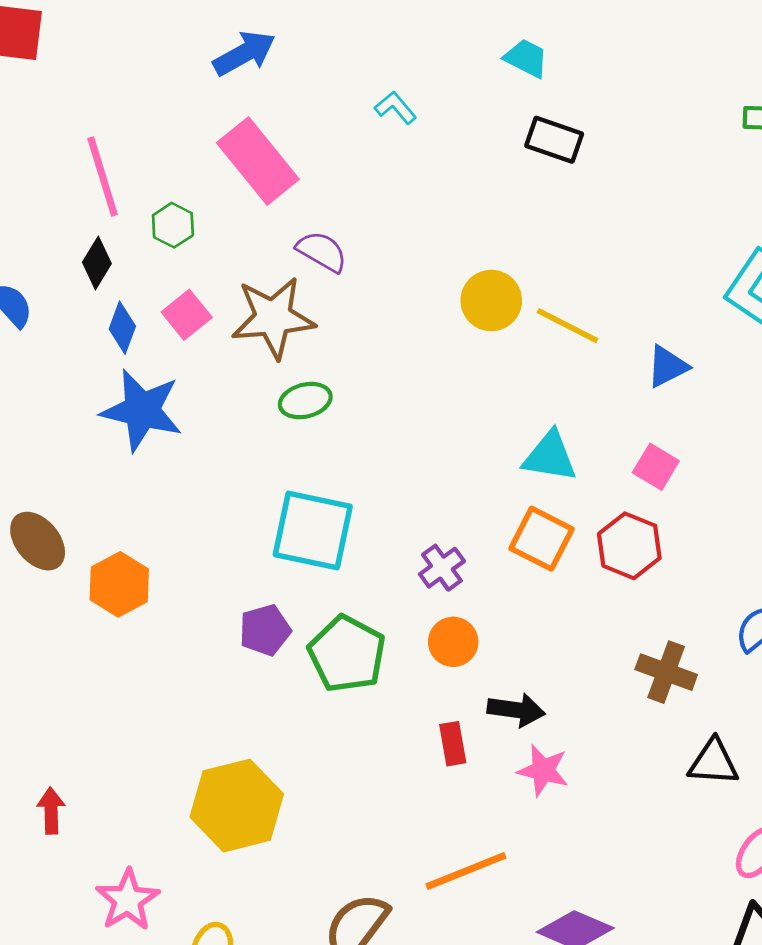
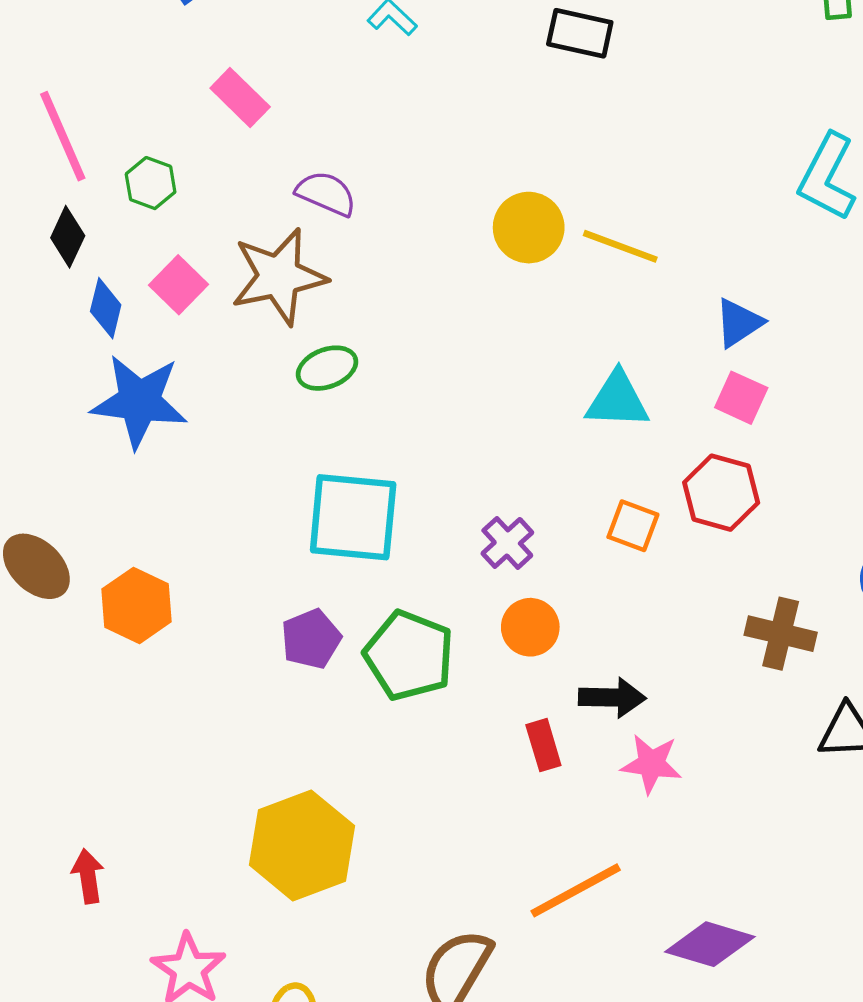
pink rectangle: (258, 161) -> (240, 98), size x0.6
blue triangle: (667, 366) -> (739, 323), moved
orange square: (542, 539) -> (633, 526), moved, size x0.7

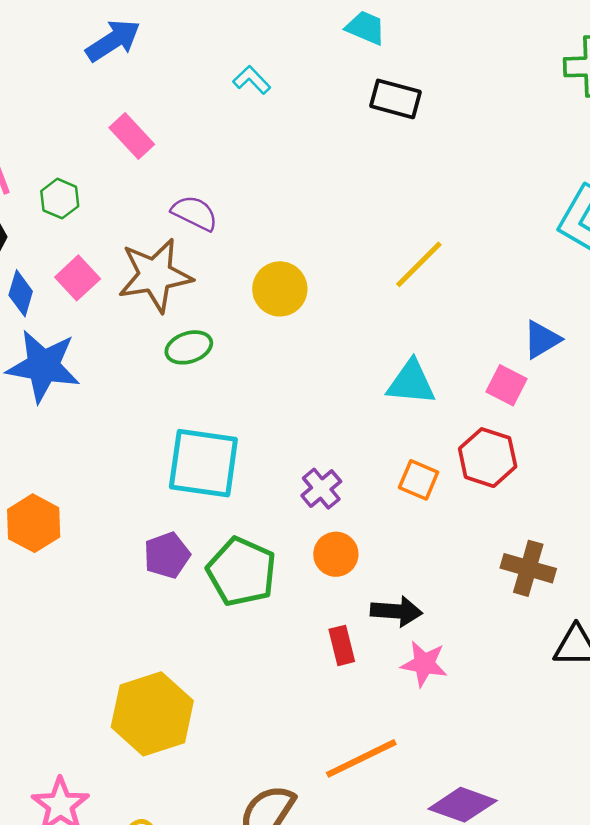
yellow circle: (529, 228) -> (280, 289), moved
yellow line: (620, 246) -> (419, 264), turned -68
blue triangle: (739, 323) -> (542, 340), moved

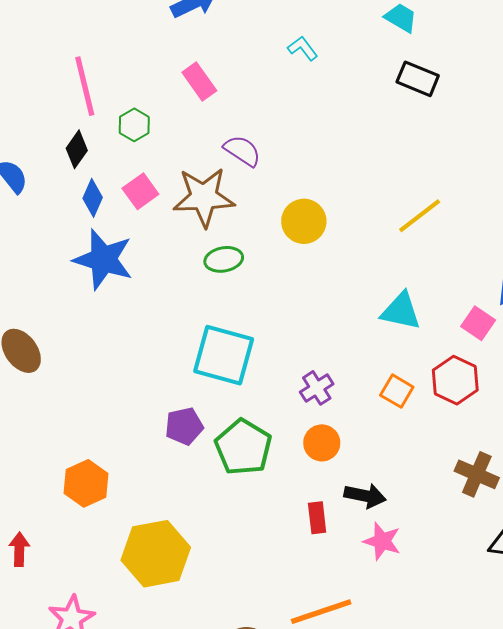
orange hexagon: (34, 523) -> (86, 483), moved

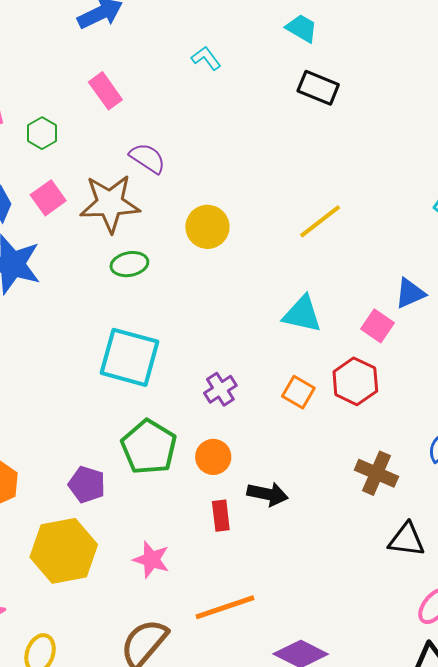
purple pentagon: (184, 426) -> (87, 485), moved, turned 30
orange circle: (322, 443) -> (213, 457), moved
pink star: (382, 541) -> (151, 560), moved

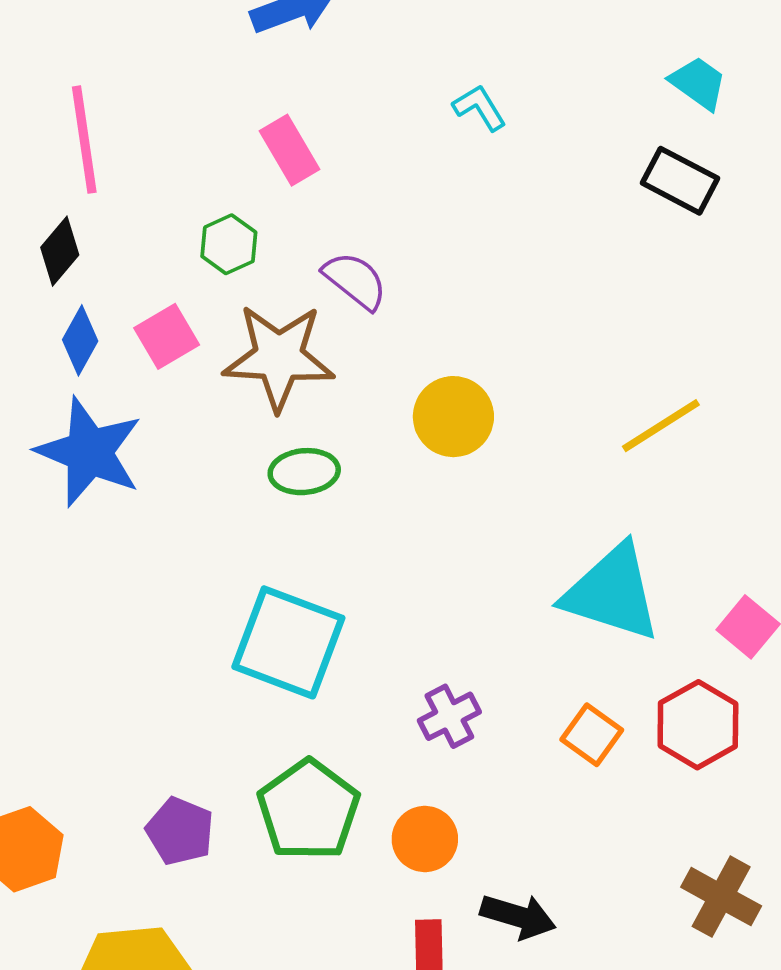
cyan trapezoid: (302, 28) -> (698, 83), moved
green hexagon: (42, 133) -> (229, 244), moved
cyan triangle: (302, 314) -> (612, 593), size x1.4
purple pentagon: (87, 485) -> (180, 831), moved

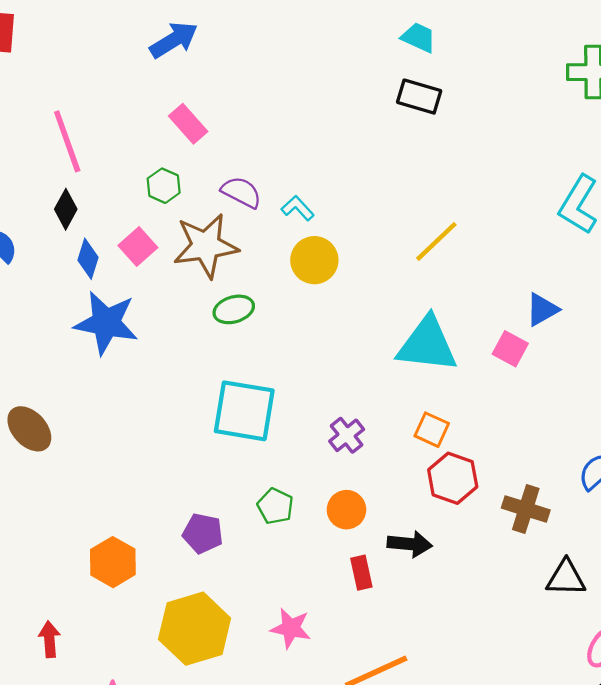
cyan L-shape: (480, 108) -> (298, 208), moved
red hexagon: (698, 725) -> (453, 478), moved
green pentagon: (309, 810) -> (275, 506), size x0.6

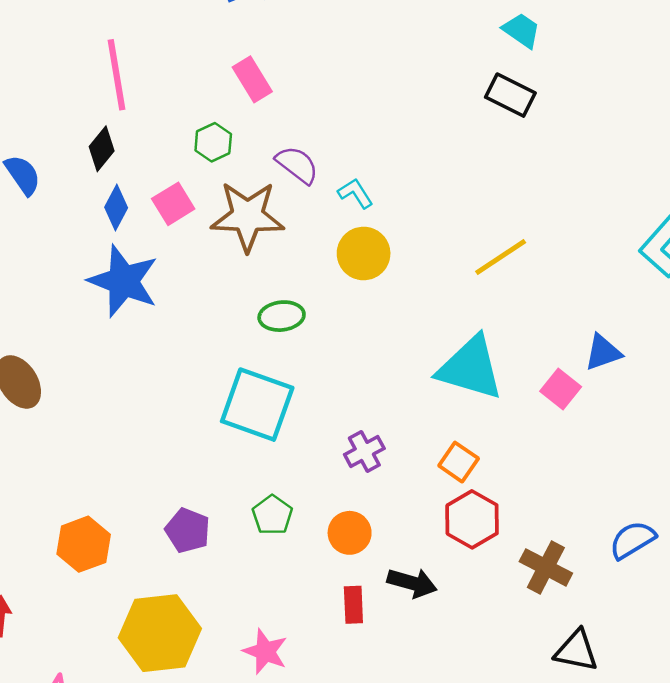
green ellipse: (234, 309) -> (282, 316), moved

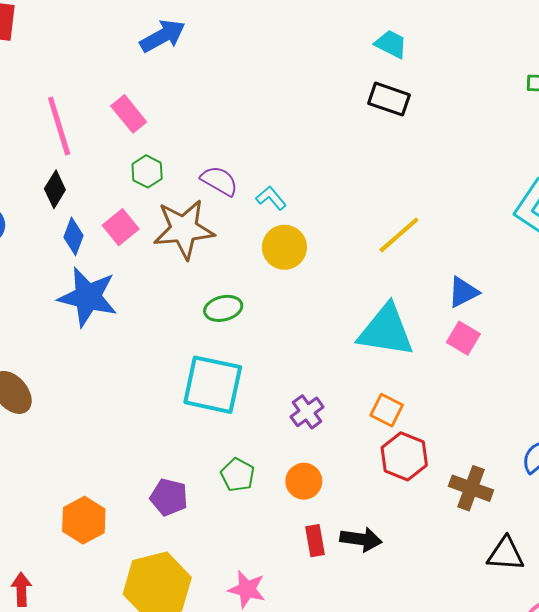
pink rectangle: (252, 79) -> (129, 114), moved
blue triangle: (603, 352) -> (463, 292), moved
black arrow: (412, 583) -> (361, 539), moved

